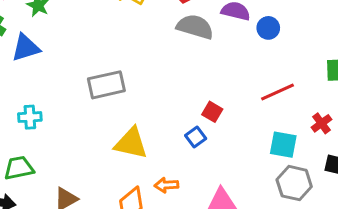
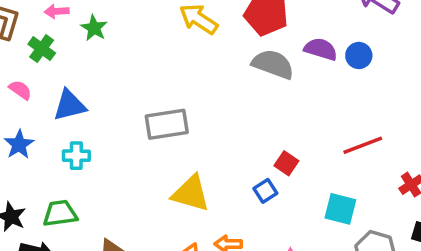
blue circle: (268, 28) -> (359, 55), moved
blue triangle: (26, 48) -> (70, 105), moved
cyan square: (283, 145) -> (340, 209), moved

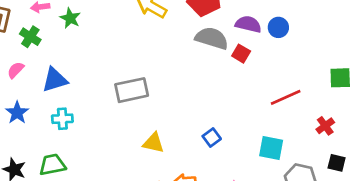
pink semicircle: (20, 90) -> (16, 70), turned -78
red square: (286, 163) -> (241, 54), moved
yellow triangle: (191, 193) -> (154, 143), size x0.7

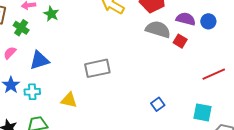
cyan cross: (62, 119) -> (32, 92), moved
yellow triangle: (154, 143) -> (69, 100), moved

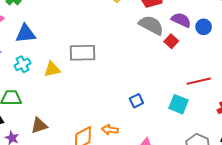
cyan cross: (32, 92) -> (23, 64), moved, turned -35
yellow triangle: (69, 100) -> (52, 69), moved, turned -36
cyan square: (203, 112) -> (179, 104), moved

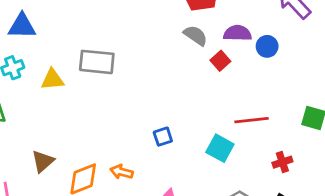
purple semicircle: (181, 20) -> (238, 33), turned -30
gray semicircle: (151, 25) -> (196, 35), size x0.7
brown triangle: (39, 125) -> (43, 161), moved, turned -30

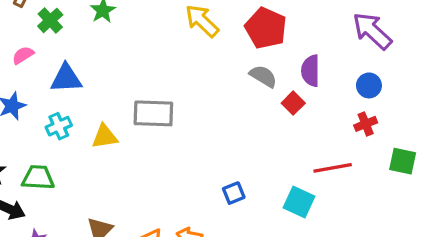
purple semicircle: (238, 33) -> (311, 71), turned -88
blue circle: (267, 46) -> (369, 85), moved
red cross: (282, 162) -> (366, 124), moved

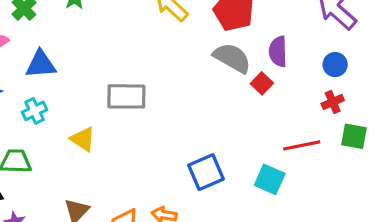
gray semicircle: (263, 76) -> (232, 58), size x1.4
yellow triangle: (105, 137) -> (83, 139), moved, turned 44
green square: (403, 161) -> (354, 136), moved
blue square: (234, 193) -> (206, 172), size x1.6

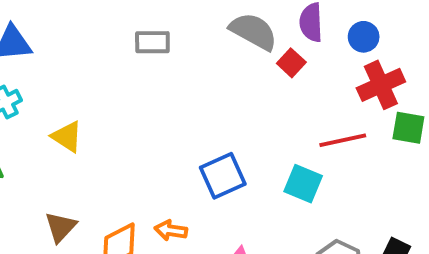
blue circle: (335, 65) -> (364, 37), moved
gray rectangle: (126, 96) -> (152, 42), moved, size x0.7
red cross: (333, 102) -> (381, 85), size x1.6

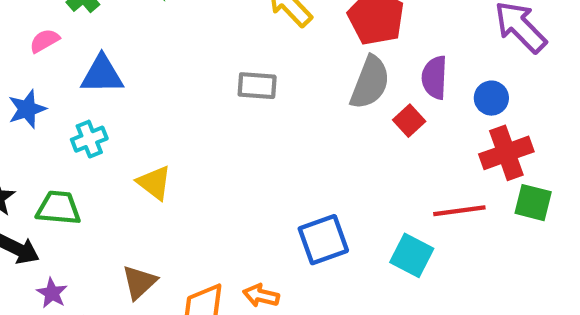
gray semicircle: (253, 31) -> (370, 82), turned 78

